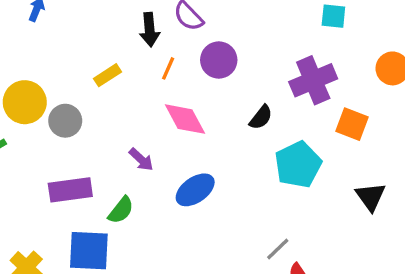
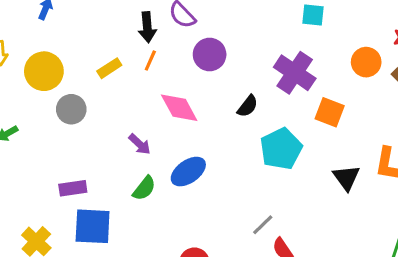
orange line: (168, 68) -> (150, 61), moved
purple cross: (313, 80) -> (295, 73), turned -33
yellow circle: (25, 102) -> (44, 71), moved
purple rectangle: (70, 190) -> (73, 188), moved, size x0.7
green semicircle: (121, 210) -> (144, 188), moved

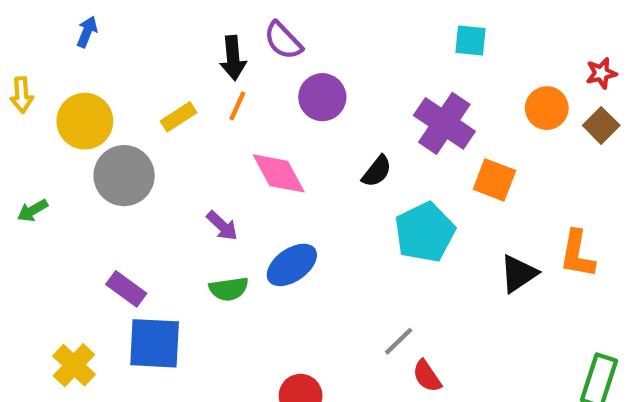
gray circle: (71, 109) -> (124, 176), size x1.4
black triangle: (346, 178) -> (518, 274), turned 32
purple rectangle: (73, 188) -> (126, 289), turned 44
green semicircle: (144, 188) -> (229, 289), turned 44

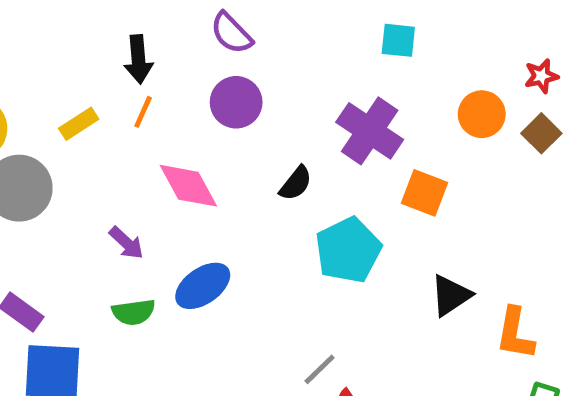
purple semicircle: (283, 41) -> (231, 33), moved
orange L-shape: (577, 254) -> (515, 334), moved

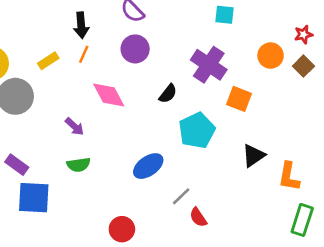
blue ellipse: (203, 286) -> (148, 166), moved

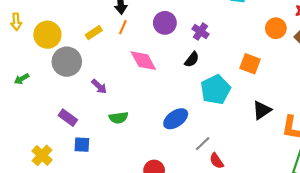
purple cross: (209, 65) -> (200, 31), moved, size x0.6
purple arrow: (75, 127) -> (99, 86), moved
blue square: (34, 198) -> (82, 145), size x0.6

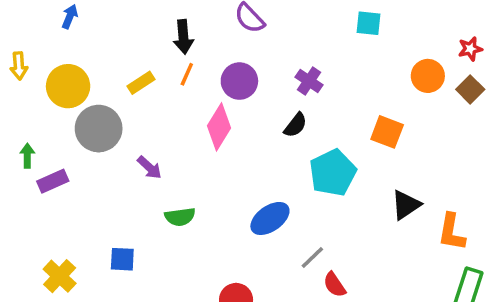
purple circle: (165, 23) -> (239, 81), moved
pink diamond: (143, 61) -> (219, 127), turned 60
green arrow: (22, 79) -> (27, 156), turned 120
purple rectangle: (68, 118) -> (53, 181), moved, turned -60

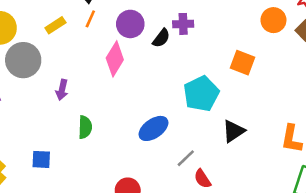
purple cross: (309, 81) -> (183, 24), turned -36
black semicircle: (295, 125) -> (161, 38), moved
purple arrow: (149, 168) -> (62, 90), turned 60
black triangle: (406, 205) -> (233, 131), moved
green semicircle: (180, 217) -> (85, 127), turned -80

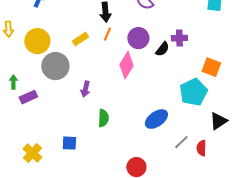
orange square: (242, 63) -> (211, 67), moved
red semicircle: (203, 179) -> (201, 148), moved, turned 35

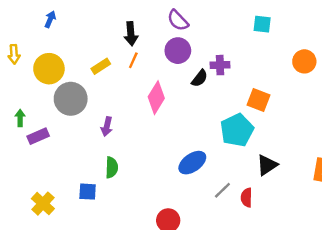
purple circle: (138, 38) -> (178, 51), moved
green semicircle: (103, 118) -> (112, 167), moved

